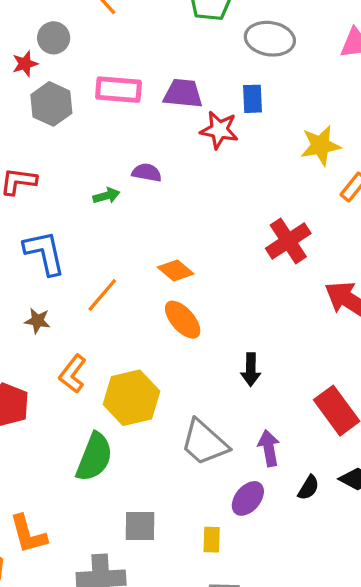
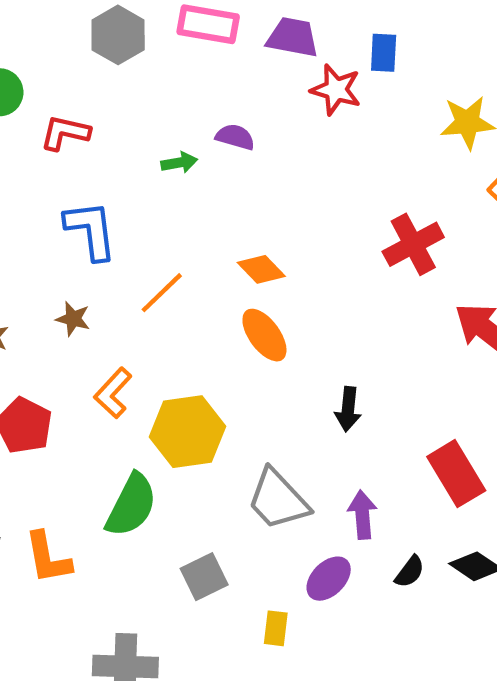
gray square: (140, 526) -> (204, 577), moved, turned -32
orange L-shape: (28, 534) -> (48, 558), moved

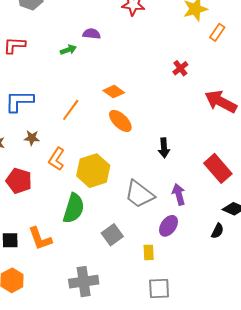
blue L-shape: (91, 230) -> (19, 101), moved, turned -72
red cross: (413, 244) -> (180, 68), size x0.6
brown star: (73, 319) -> (32, 138), moved
black semicircle: (410, 572) -> (217, 231), moved

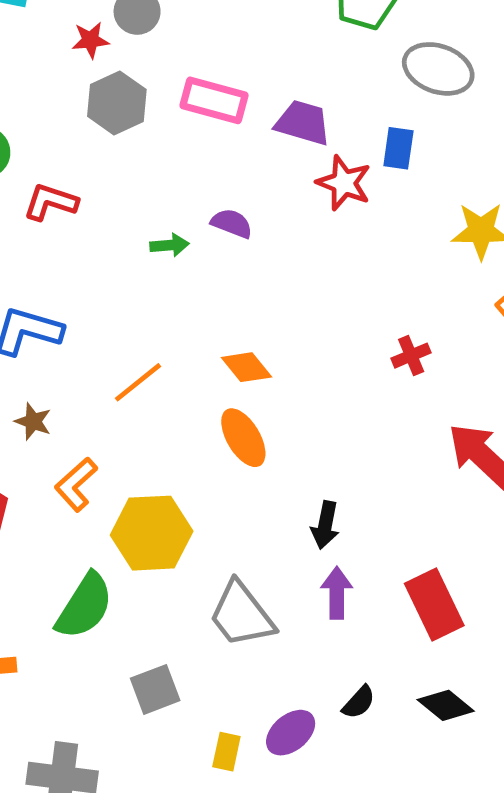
purple arrow: (179, 194) -> (337, 593), moved
purple ellipse: (169, 226) -> (291, 733), moved
black semicircle: (217, 231) -> (359, 702), moved

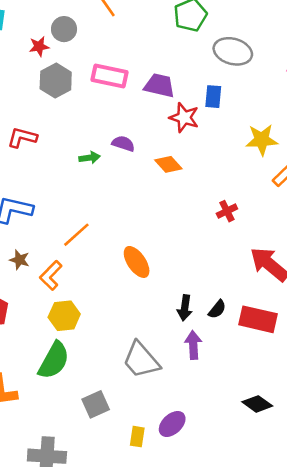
orange diamond: (246, 367) -> (168, 164), moved
orange L-shape: (76, 484) -> (51, 275), moved
yellow hexagon: (152, 533) -> (64, 316), moved, size x0.7
red rectangle: (434, 605) -> (258, 319), moved, turned -48
black semicircle: (359, 702) -> (217, 309), moved

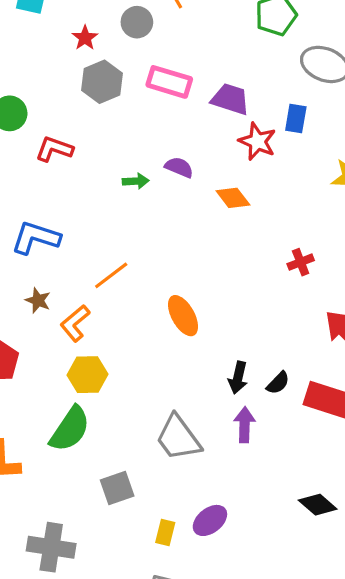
gray circle: (64, 29) -> (137, 22), moved
red star: (39, 46) -> (85, 38), turned -30

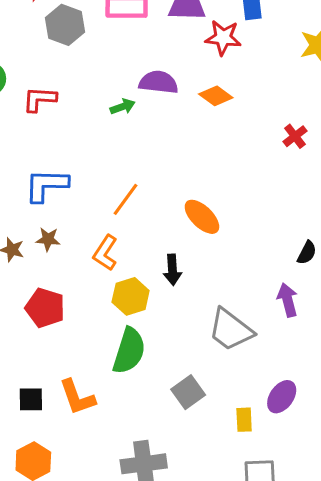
purple semicircle: (179, 167) -> (158, 82), size x1.4
brown star: (38, 300) -> (48, 239), moved
black arrow: (238, 378) -> (172, 270), moved

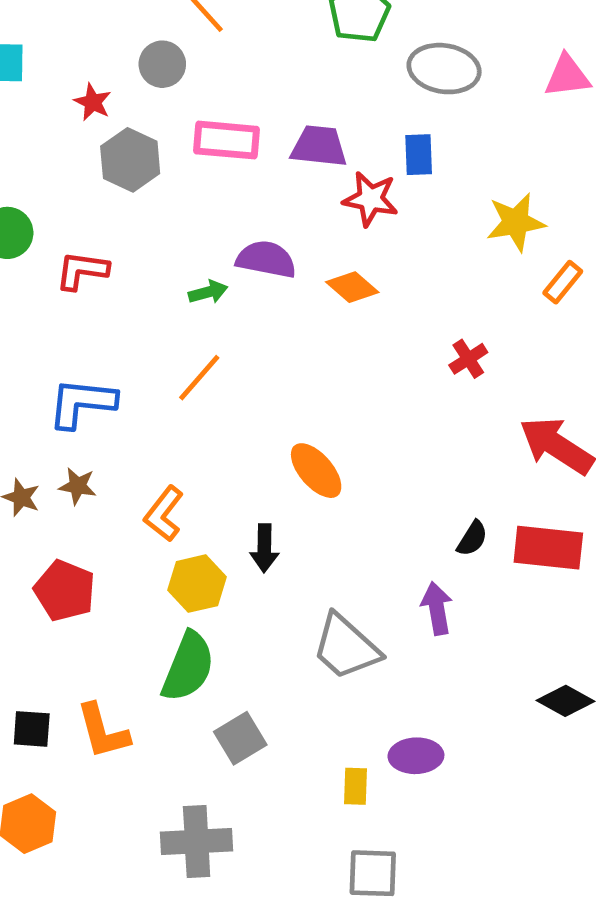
orange line: (126, 199) -> (199, 378), moved
gray square: (188, 392) -> (240, 738), moved
purple ellipse: (282, 397) -> (416, 756), turned 48

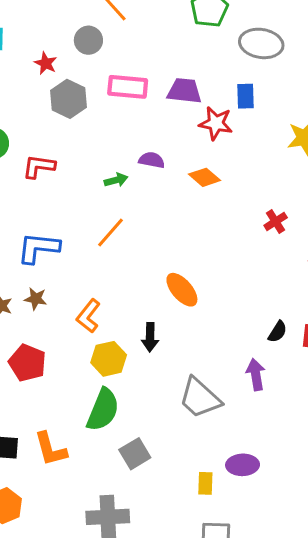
purple semicircle: (266, 259) -> (152, 160), size x0.7

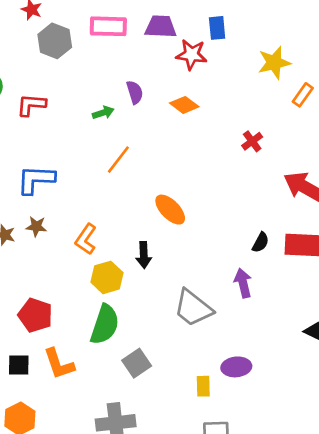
purple semicircle: (152, 160) -> (135, 92), turned 65
orange line: (110, 232) -> (118, 160), moved
red pentagon: (27, 363) -> (35, 315), moved

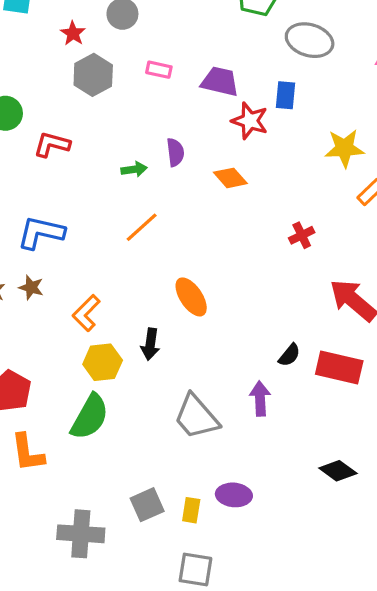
pink rectangle: (108, 26) -> (159, 70), size x0.6
gray square: (137, 363) -> (147, 505), moved

